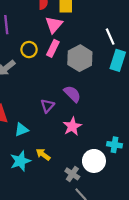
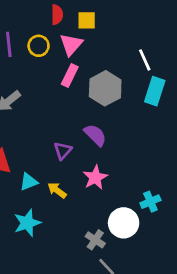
yellow circle: (29, 50) -> (39, 46), moved
cyan cross: (115, 145) -> (150, 202), turned -32
yellow arrow: (43, 154) -> (57, 190), moved

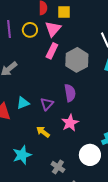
purple semicircle: (95, 135) -> (70, 93), turned 36
cyan triangle: (29, 182) -> (23, 103), moved
gray cross: (95, 240) -> (58, 167), moved

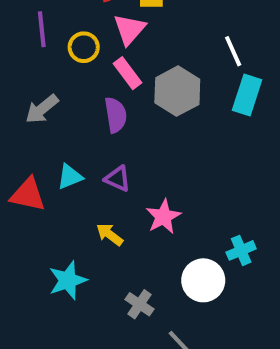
yellow circle: (30, 30) -> (84, 47), moved
pink rectangle: (52, 51) -> (128, 73), turned -63
purple semicircle: (70, 93) -> (116, 115), moved
purple triangle: (47, 104) -> (118, 179), turned -48

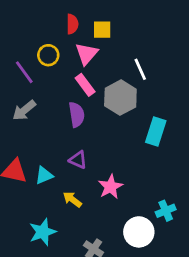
purple line: (42, 29) -> (24, 72), moved, turned -30
yellow circle: (84, 47) -> (48, 55), moved
white line: (233, 51) -> (140, 69), moved
cyan rectangle: (247, 95) -> (156, 132), moved
cyan triangle: (70, 177) -> (44, 175), moved

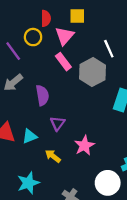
red semicircle: (72, 24) -> (46, 18), moved
purple semicircle: (77, 115) -> (42, 95), moved
purple triangle: (78, 160) -> (58, 123), turned 42

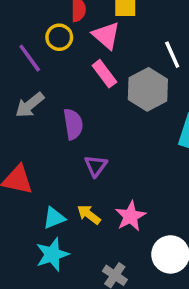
pink triangle: (65, 36) -> (106, 35), turned -30
cyan triangle: (30, 136) -> (54, 218), moved
pink star: (84, 146) -> (130, 216), moved

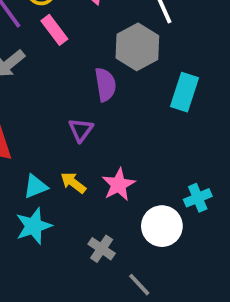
pink rectangle: (104, 74) -> (54, 30), moved
purple semicircle: (73, 124) -> (105, 85), moved

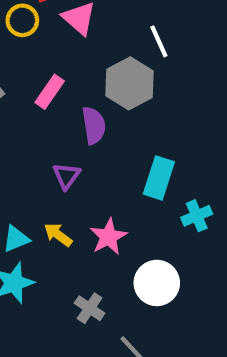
pink rectangle: (54, 30) -> (50, 92), moved, turned 72
cyan rectangle: (185, 92) -> (159, 178), moved
cyan cross: (198, 198) -> (197, 216), moved

